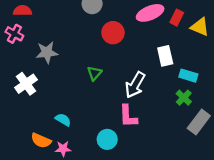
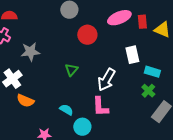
red rectangle: (177, 18) -> (142, 22), turned -32
cyan semicircle: (63, 120) -> (66, 110), moved
orange semicircle: (41, 141) -> (25, 101), moved

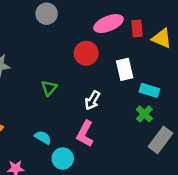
red circle: (87, 35) -> (86, 53), moved
white arrow: (106, 80) -> (92, 100), size x0.7
pink L-shape: (100, 107) -> (85, 134), turned 30

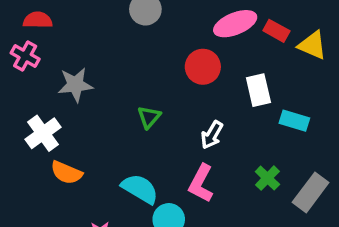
red rectangle: (137, 28) -> (276, 31), turned -56
green cross: (144, 114) -> (267, 178), moved
cyan semicircle: (43, 137) -> (140, 189), size x1.5

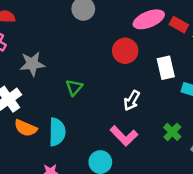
green triangle: (149, 117) -> (74, 87), moved
pink L-shape: (201, 183) -> (124, 136), turned -72
cyan semicircle: (140, 189) -> (57, 132), moved, turned 60

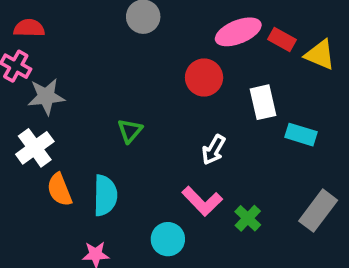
gray star: (32, 64) -> (46, 97), moved
orange semicircle: (26, 128) -> (59, 190), turned 45
green cross: (172, 132) -> (248, 218), moved

